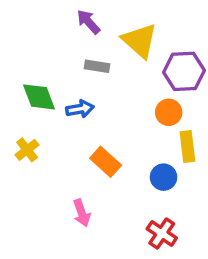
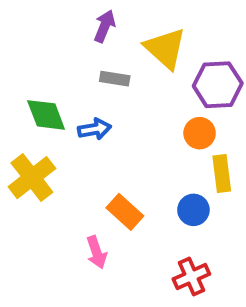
purple arrow: (88, 22) -> (105, 26), turned 64
yellow cross: (27, 150) -> (32, 178), size x1.6
orange rectangle: (106, 162) -> (125, 212), moved
red cross: (162, 233) -> (191, 277), turned 32

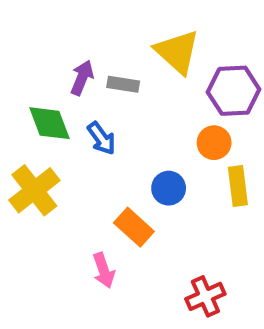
purple arrow: (105, 26) -> (82, 78), moved
blue arrow: (95, 129) -> (101, 138), turned 64
blue circle: (193, 210) -> (169, 188), moved

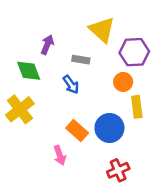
gray rectangle: (123, 84) -> (81, 60), moved
blue arrow: (101, 138) -> (71, 84), moved
blue circle: (169, 188) -> (109, 128), moved, size x1.5

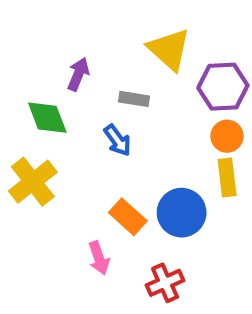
orange circle: (123, 82) -> (227, 136), moved
red cross: (118, 170) -> (165, 283), moved

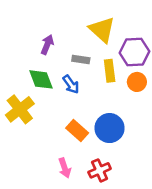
green diamond: (47, 118) -> (41, 79), moved
yellow rectangle: (227, 177) -> (110, 71), moved
pink arrow: (99, 258) -> (65, 168), moved

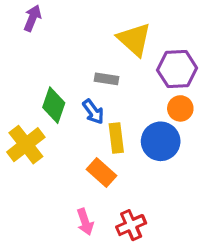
purple arrow: (47, 45) -> (32, 18), moved
yellow rectangle: (110, 71) -> (116, 138), moved
green diamond: (41, 79) -> (54, 105), turned 40
blue circle: (110, 128) -> (161, 141), moved

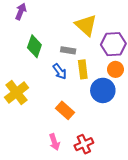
green diamond: (54, 105) -> (34, 46), moved
yellow rectangle: (116, 138) -> (83, 69), moved

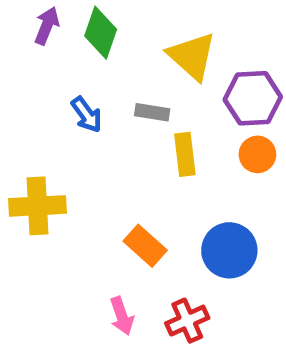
green diamond: (34, 46) -> (101, 33), moved
blue arrow: (60, 71) -> (87, 115), moved
blue circle: (103, 90) -> (229, 250), moved
yellow cross: (17, 93) -> (37, 206), turned 35

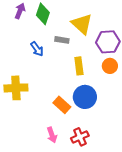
gray rectangle: (152, 112) -> (62, 40), moved
blue circle: (229, 250) -> (85, 97), moved

